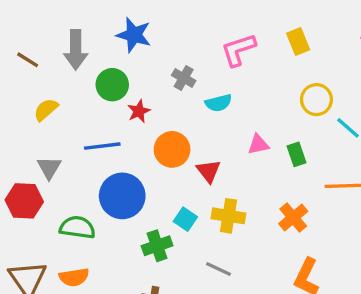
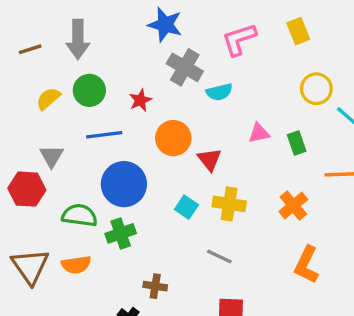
blue star: (134, 35) -> (165, 25), moved
brown line: (28, 60) -> (30, 49), turned -50
gray cross: (184, 78) -> (185, 67), size x1.5
green circle: (112, 85) -> (89, 90), moved
green cross: (157, 246) -> (121, 233), moved

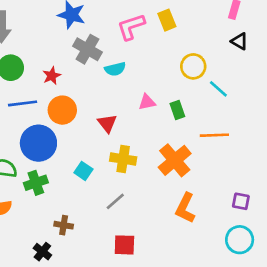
yellow rectangle: (298, 31) -> (167, 20), moved
orange circle: (173, 138) -> (62, 110), moved
orange cross: (293, 206) -> (175, 160), size x1.4
cyan square: (186, 207) -> (83, 171), moved
gray line: (219, 256) -> (115, 201), turned -66

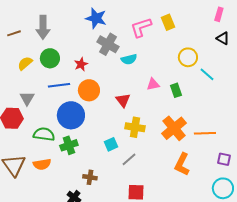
orange line: (214, 135) -> (205, 133), moved
cyan square: (83, 171) -> (111, 144), moved, turned 32

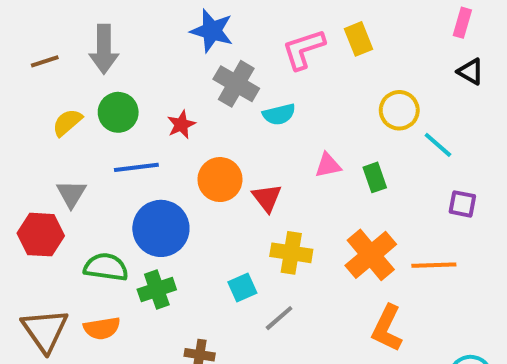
orange circle: (89, 90) -> (220, 180), moved
purple square: (224, 159) -> (462, 204), moved

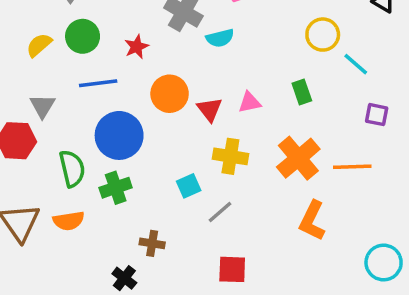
pink triangle: (328, 165) -> (250, 102), moved
green semicircle: (106, 267) -> (72, 169), turned 69

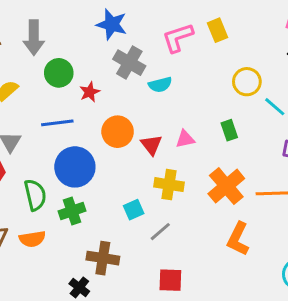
green circle: (83, 36) -> (59, 73), moved
brown cross: (152, 243) -> (103, 258), size x1.5

